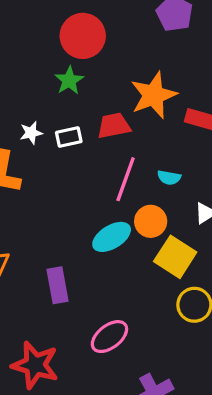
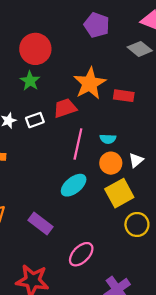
orange circle: (151, 221) -> (111, 163), moved
yellow square: (175, 257) -> (119, 193), turned 36
purple rectangle: (57, 285) -> (41, 223), turned -35

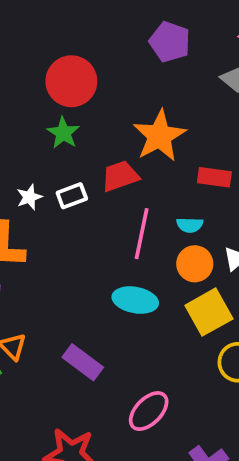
red rectangle: (124, 96) -> (214, 177), moved
cyan ellipse: (74, 185) -> (135, 300), turned 50

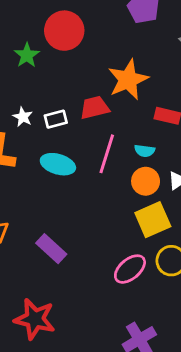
green star: (63, 133) -> (27, 55), moved
white star: (29, 197) -> (23, 117), turned -30
cyan ellipse: (135, 300) -> (58, 164), moved
pink ellipse: (149, 411) -> (130, 269), moved

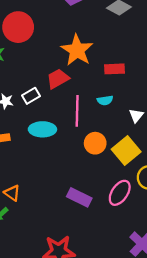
orange circle: (146, 181) -> (95, 143), moved
purple rectangle: (51, 249) -> (79, 197), moved

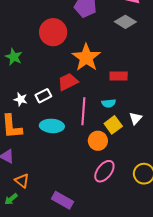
red circle: (18, 27) -> (53, 32), moved
yellow square: (126, 150) -> (113, 125), moved, size x0.7
pink ellipse: (120, 193) -> (104, 171), moved
purple rectangle: (79, 197) -> (62, 200), moved

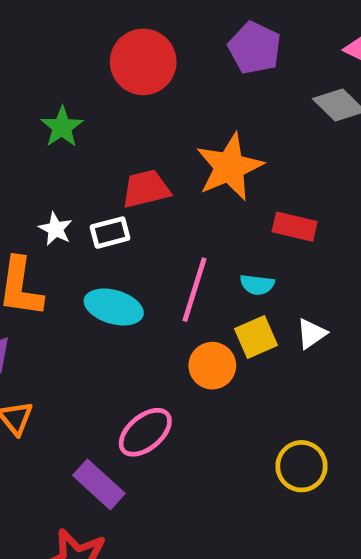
red circle: (53, 32) -> (143, 62), moved
red trapezoid: (68, 82) -> (146, 189), moved
pink ellipse: (104, 171) -> (145, 432), moved

